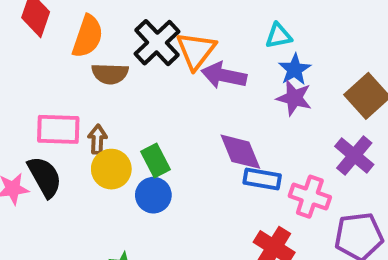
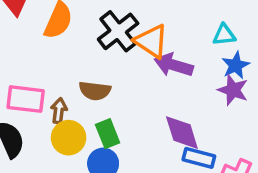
orange triangle: (196, 51) -> (151, 41), turned -39
brown semicircle: (110, 74) -> (95, 91), moved

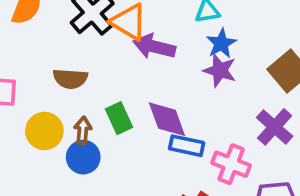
brown arrow: (59, 111) -> (83, 130), moved
green rectangle: (108, 134) -> (119, 118), moved

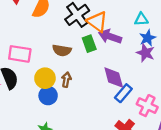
green rectangle: (119, 118) -> (89, 44), moved
blue rectangle: (187, 146) -> (123, 93), turned -66
blue circle: (83, 157) -> (48, 96), moved

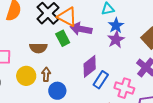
purple star: (145, 53) -> (116, 40), turned 30
purple diamond: (114, 78) -> (90, 66), turned 75
blue circle: (48, 96) -> (57, 91), moved

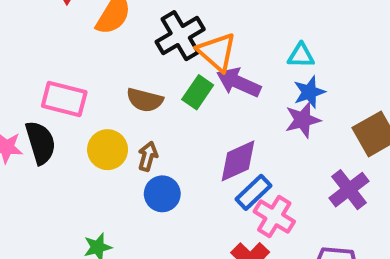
green rectangle: (63, 38) -> (198, 92), turned 49
pink cross: (124, 88) -> (274, 217), moved

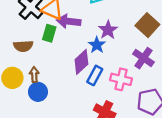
blue star: (309, 92) -> (97, 45), moved
blue circle: (162, 194) -> (38, 92), moved
pink cross: (274, 217) -> (121, 79), moved

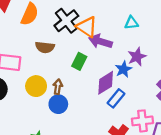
green rectangle: (49, 33) -> (79, 61), moved
brown semicircle: (23, 46) -> (45, 47), moved
pink cross: (121, 79) -> (142, 121), moved, turned -30

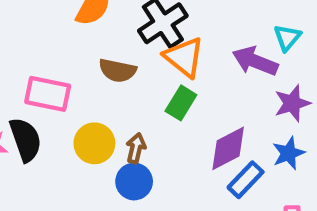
cyan triangle: (131, 23) -> (287, 38), turned -48
orange triangle: (87, 27) -> (184, 57), moved
purple arrow: (100, 41) -> (255, 61), moved
blue star: (123, 69) -> (289, 153), moved

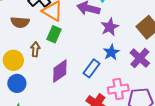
brown arrow: (136, 148) -> (35, 49), moved
purple diamond: (228, 148) -> (60, 71), moved
blue circle: (134, 182) -> (17, 83), moved

